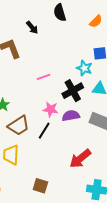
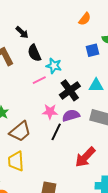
black semicircle: (60, 13) -> (34, 53), moved
cyan star: (84, 68) -> (54, 66), moved
black line: (44, 131) -> (56, 132), moved

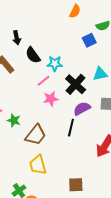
black arrow: (22, 32) -> (17, 38), turned 48
pink star: (50, 112) -> (51, 99), moved

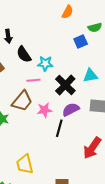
pink line: (43, 81) -> (33, 80), turned 32
pink star: (51, 99) -> (45, 110), moved
brown trapezoid: (36, 135) -> (22, 101), moved

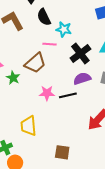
pink star: (45, 110) -> (47, 93), moved
black line: (59, 128) -> (68, 95), turned 54

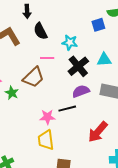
cyan star: (64, 29) -> (70, 42), moved
pink star: (47, 93) -> (47, 117), moved
yellow trapezoid: (29, 126) -> (46, 140), moved

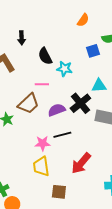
black semicircle: (40, 31) -> (45, 56), moved
black cross: (78, 66) -> (80, 103), moved
purple semicircle: (81, 91) -> (57, 110), moved
red arrow: (98, 132) -> (81, 163), moved

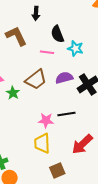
pink line: (42, 84) -> (47, 52), moved
purple semicircle: (57, 110) -> (64, 78), moved
brown square: (59, 192) -> (57, 170), turned -35

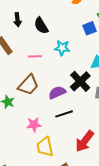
black semicircle: (57, 34) -> (41, 26), moved
purple semicircle: (64, 78) -> (57, 92), moved
pink star: (46, 120) -> (34, 125), moved

